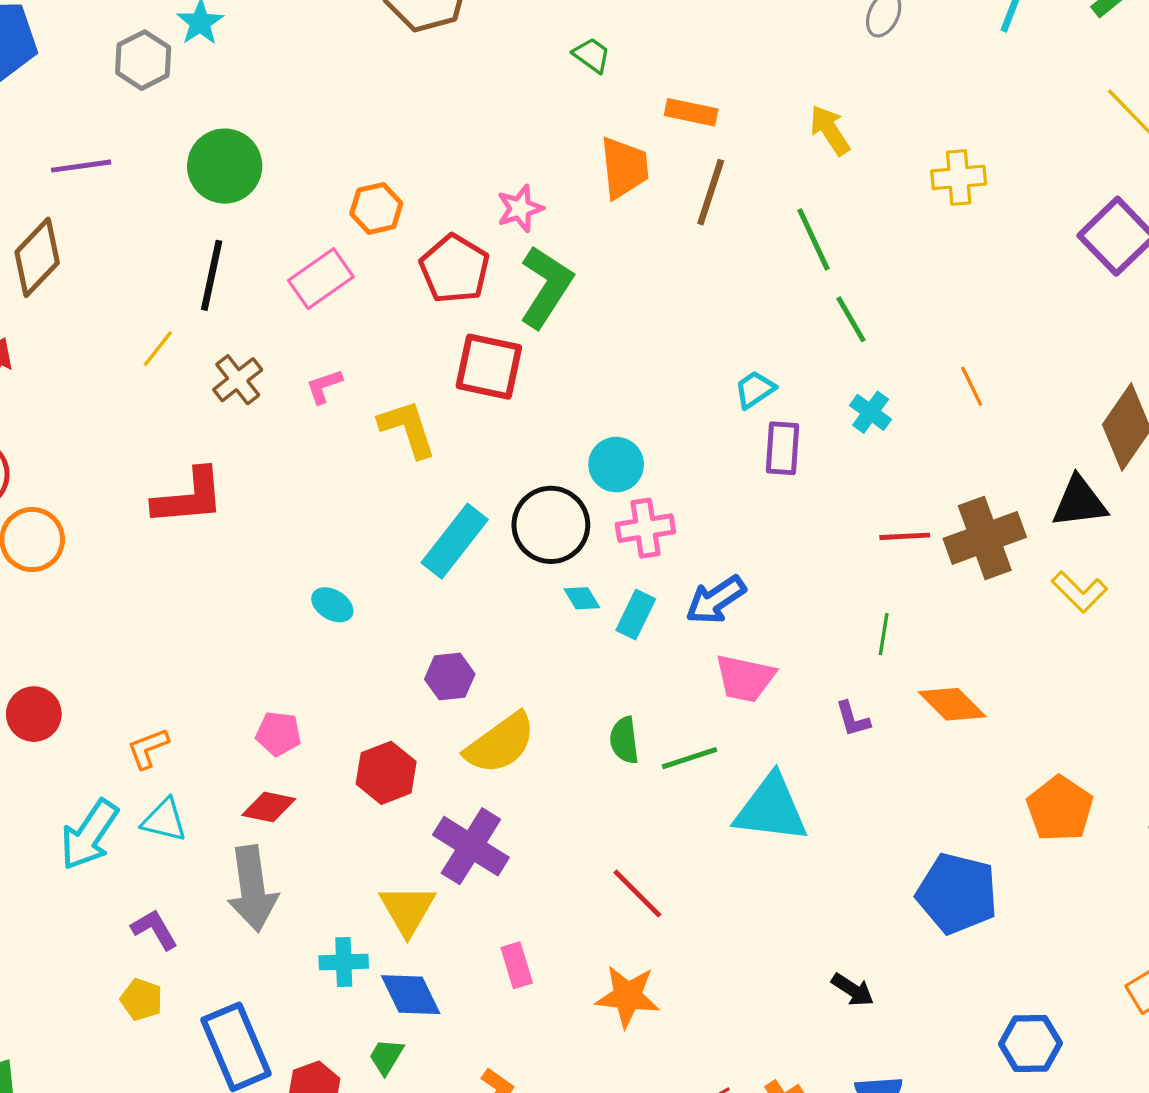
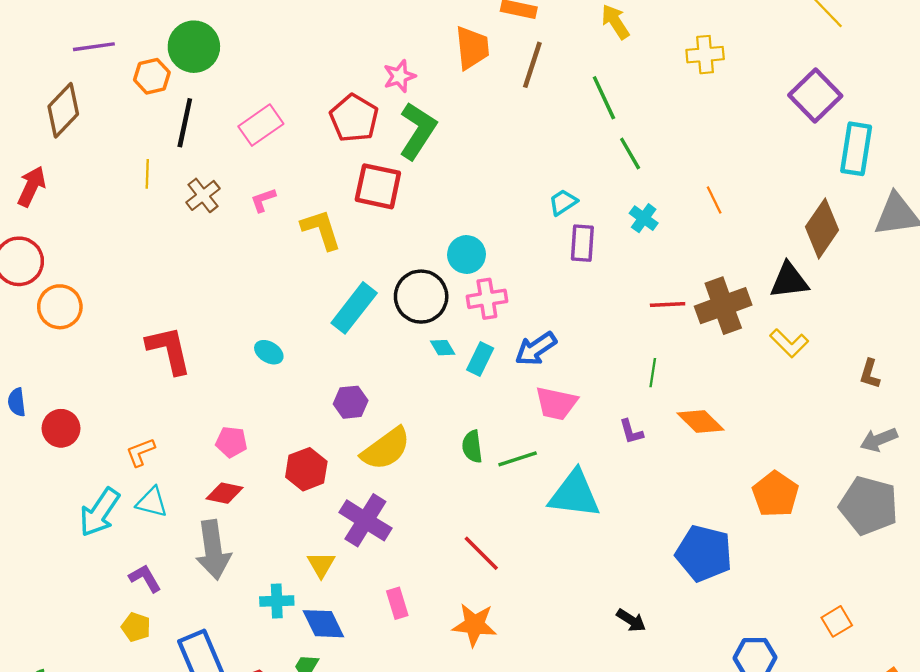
orange hexagon: (376, 208) -> (152, 76), moved
yellow line: (158, 349) -> (147, 174), turned -36
red L-shape: (189, 497) -> (169, 350), moved, turned -98
yellow triangle: (407, 910) -> (321, 565), size x0.7

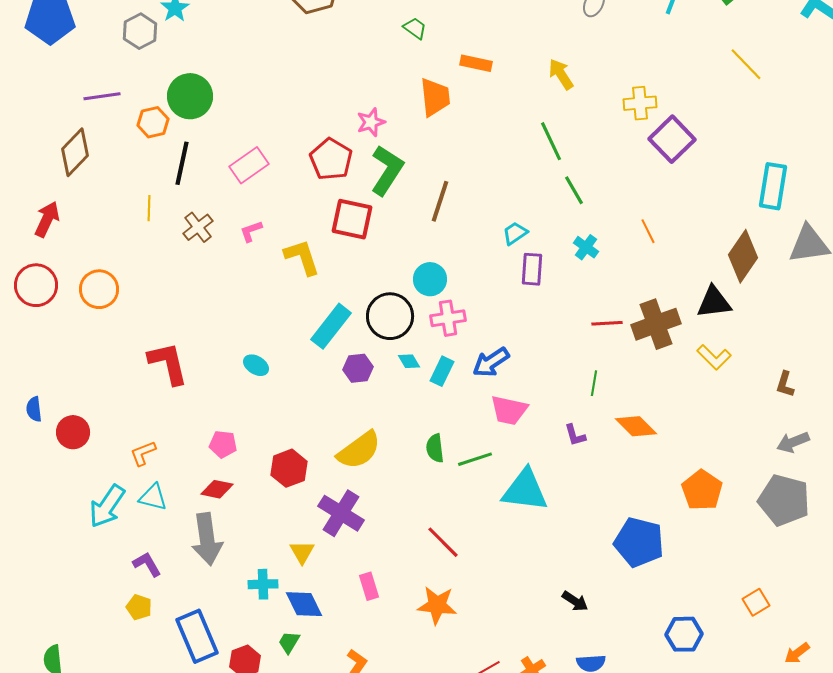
brown line: (532, 65) -> (440, 201), moved
purple square: (815, 95) -> (672, 139), moved
orange circle: (60, 307) -> (99, 289), moved
purple hexagon: (351, 402) -> (358, 368), moved

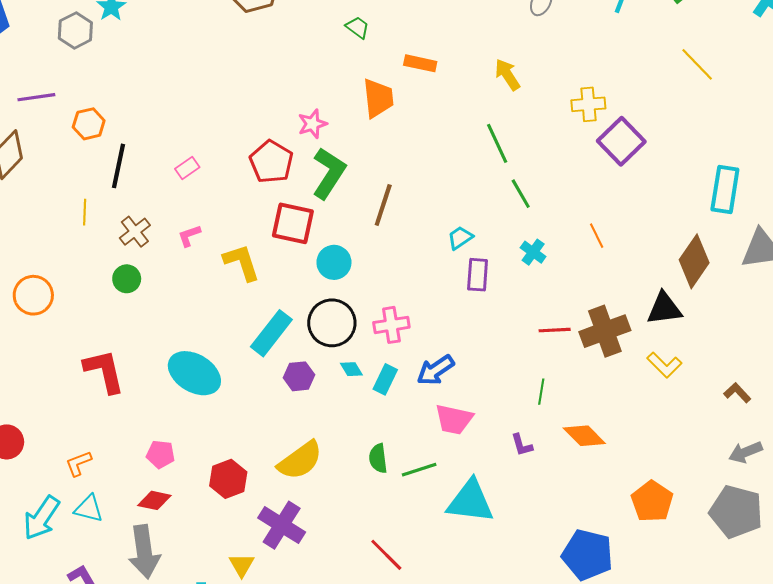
green circle: (190, 96) -> (127, 279), moved, size x0.6
pink rectangle: (249, 165) -> (187, 168), size x0.6
cyan circle: (430, 279) -> (334, 262), moved
cyan ellipse: (256, 365) -> (194, 373), size x2.0
brown L-shape: (785, 384) -> (737, 393), turned 120

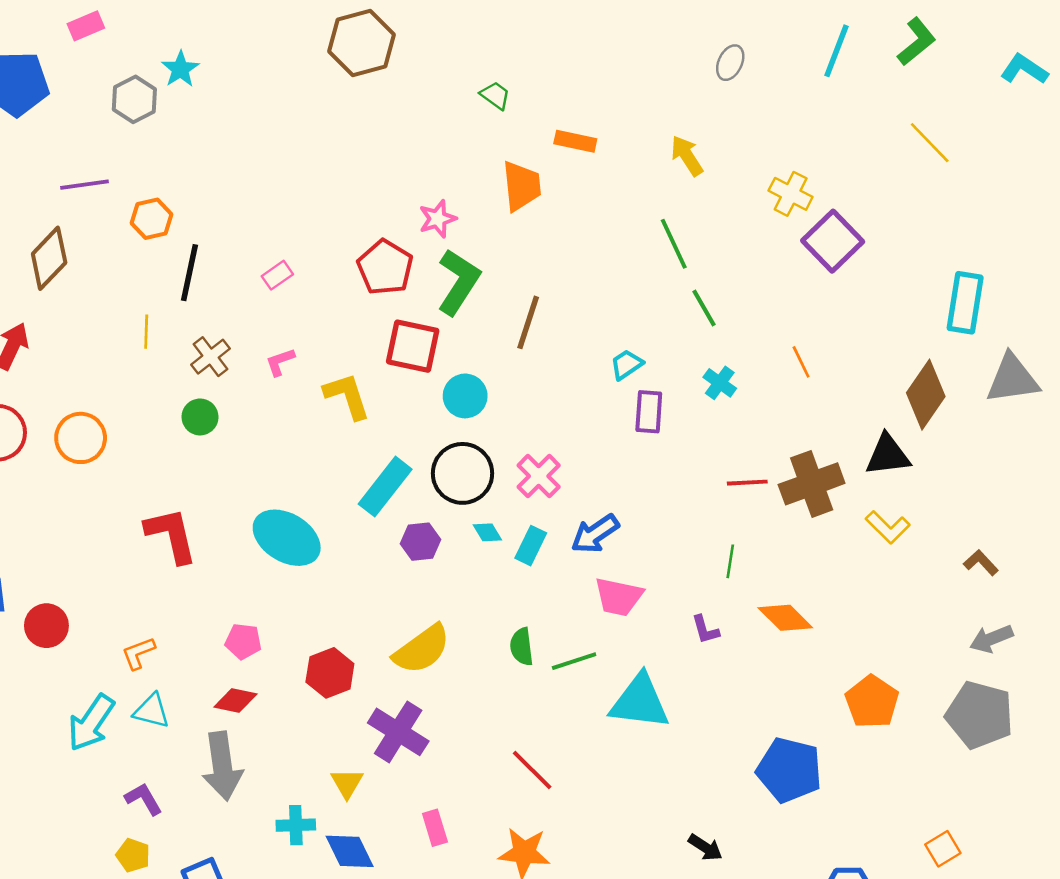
yellow cross: (588, 104) -> (791, 194), turned 32
pink cross: (391, 325) -> (539, 476), turned -36

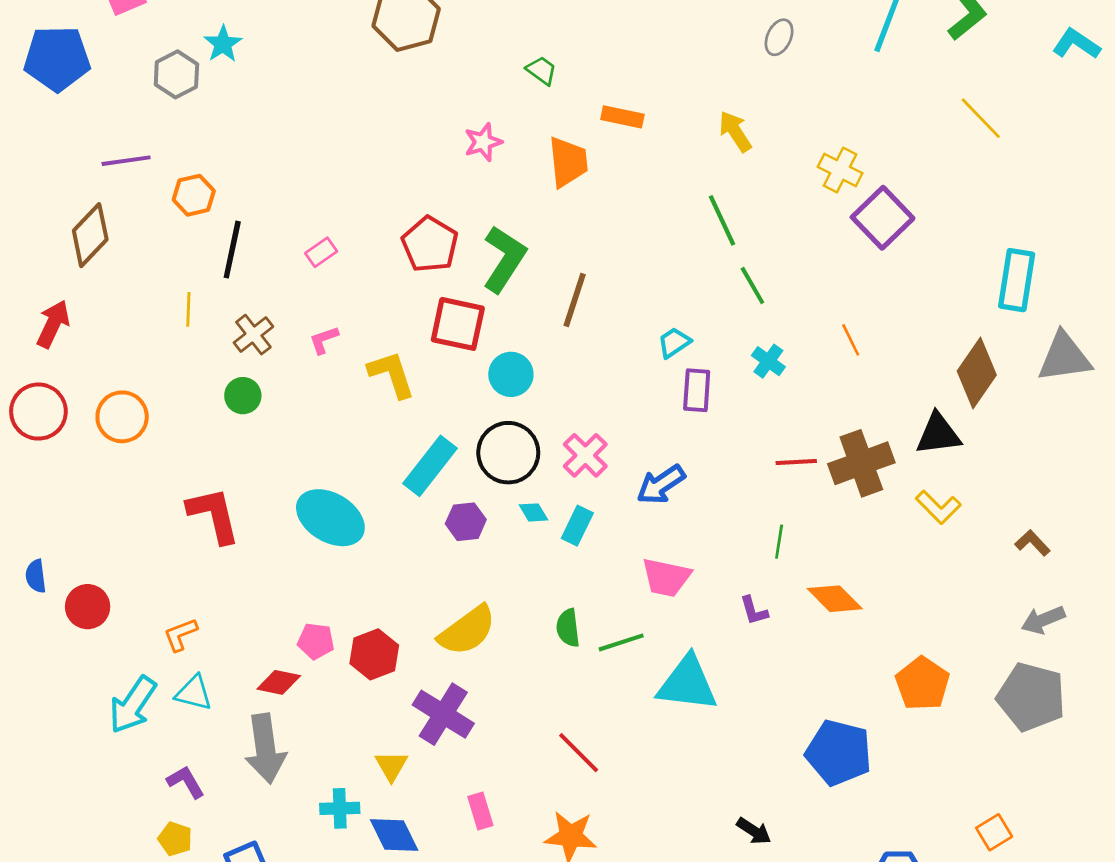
pink star: (438, 219) -> (483, 142), moved
blue arrow: (595, 534) -> (661, 485), moved
pink pentagon: (243, 641) -> (316, 641), moved

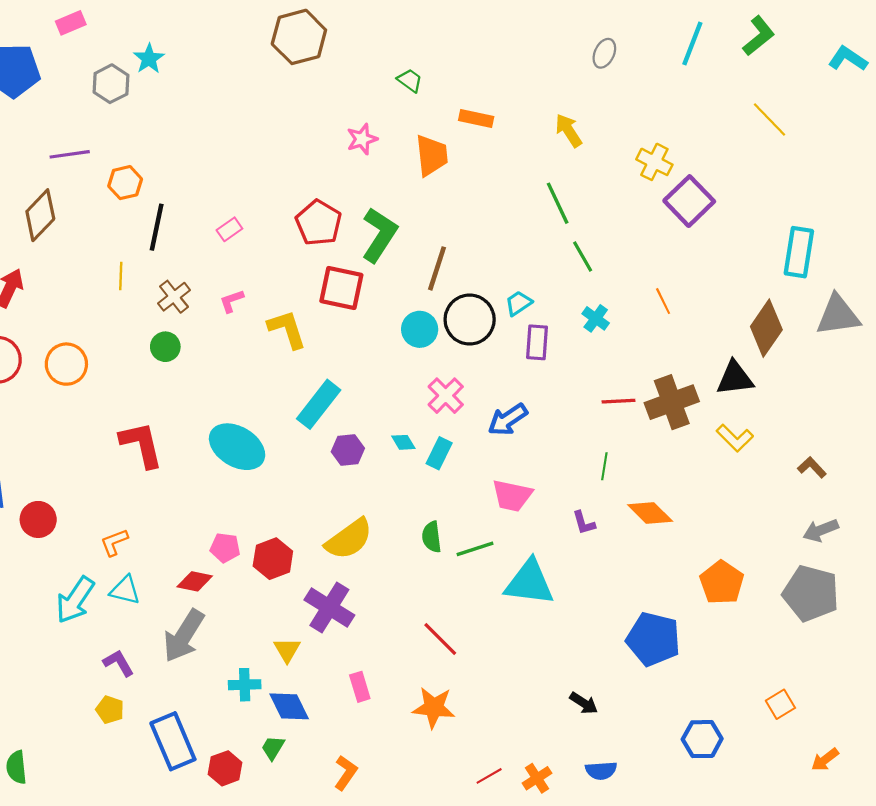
cyan circle: (511, 374) -> (420, 329), moved
black circle: (508, 453) -> (470, 320), moved
gray arrow: (265, 749) -> (184, 636), turned 40

